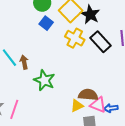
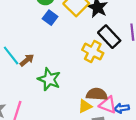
yellow cross: (75, 38) -> (93, 52), moved
brown arrow: (24, 62) -> (27, 60), turned 64

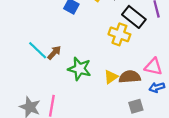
pink triangle: (108, 105) -> (153, 67), moved
yellow triangle: (85, 106) -> (111, 77), moved

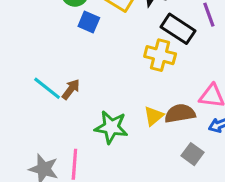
green star: (80, 69) -> (111, 127), moved
gray square: (136, 106) -> (192, 154), turned -32

